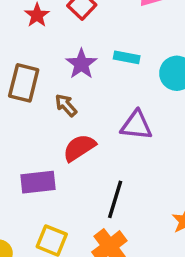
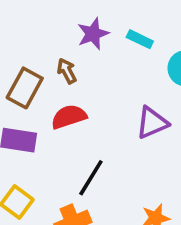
brown rectangle: (24, 83) -> (25, 88), moved
purple triangle: (136, 125) -> (152, 123), moved, turned -44

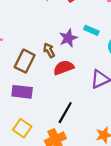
purple star: (93, 34) -> (68, 38), moved
red semicircle: (69, 117) -> (64, 68), moved

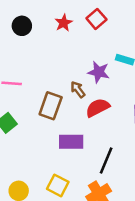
purple star: (68, 38) -> (99, 72), turned -30
purple rectangle: (22, 92) -> (71, 142), moved

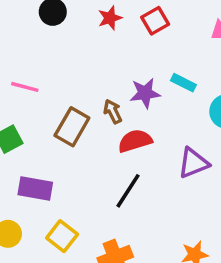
purple star: (99, 72) -> (145, 93), turned -30
purple rectangle: (71, 142) -> (35, 188), moved
black line: (106, 161) -> (128, 191), moved

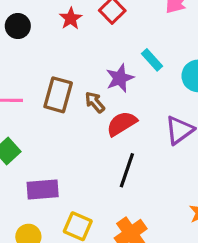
cyan rectangle: (183, 83) -> (152, 60), turned 35
brown rectangle: (72, 127) -> (58, 95), moved

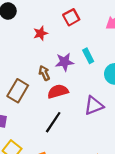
red star: (71, 18) -> (41, 33), moved
brown rectangle: (58, 95) -> (18, 91), moved

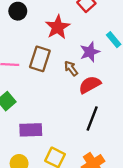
red star: (41, 33) -> (58, 27), size x1.5
brown rectangle: (18, 91) -> (40, 59), moved

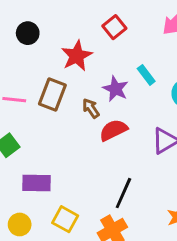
purple star: (90, 52) -> (116, 89), turned -30
black line: (92, 119) -> (123, 193), moved

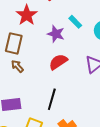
brown arrow: (91, 108) -> (17, 66), moved
black line: (123, 193) -> (52, 99), moved

